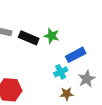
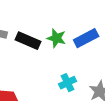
blue rectangle: (76, 55) -> (86, 38), moved

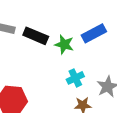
green star: (56, 38) -> (64, 45), moved

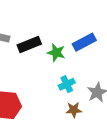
black rectangle: (36, 36) -> (29, 44), turned -45

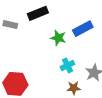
black rectangle: (29, 44) -> (38, 13), moved

